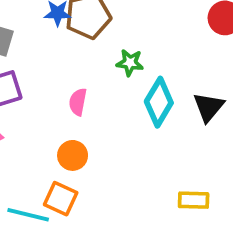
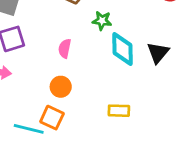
cyan diamond: (159, 102) -> (123, 49), turned -32
yellow rectangle: (194, 200) -> (119, 111), moved

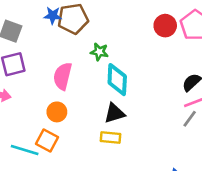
pink semicircle: (65, 49) -> (63, 76), size x1.5
black triangle: (158, 53) -> (114, 113), moved, turned 30

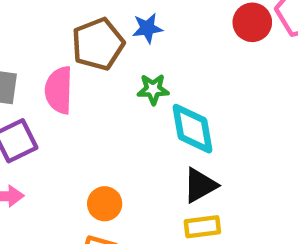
blue star: (53, 15) -> (147, 28), moved
pink semicircle: (63, 76) -> (59, 90), moved

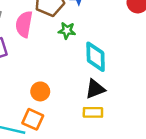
green star: (153, 89) -> (67, 31), moved

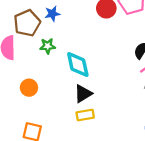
orange circle: (40, 91) -> (29, 88), moved

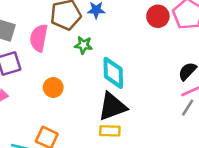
black triangle: (83, 94) -> (112, 106), size x1.4

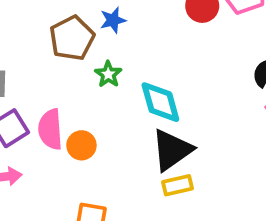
pink semicircle: (39, 38) -> (50, 129), moved
green star: (84, 45) -> (108, 74), turned -30

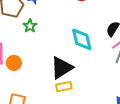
cyan diamond: (160, 102) -> (82, 39), moved

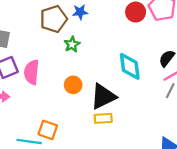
orange circle: (14, 63) -> (73, 85), moved

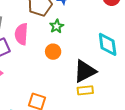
pink semicircle: (32, 72) -> (21, 34), moved
orange circle: (73, 85) -> (53, 52), moved

